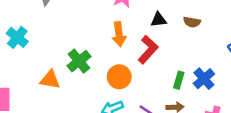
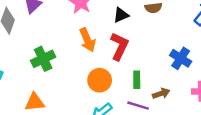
green cross: (79, 61) -> (43, 59), moved, turned 30
green rectangle: (179, 80) -> (137, 80), moved

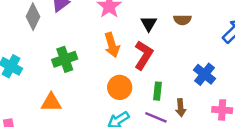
black triangle: (121, 15) -> (149, 24), turned -42
brown arrow: (161, 93) -> (181, 108), turned 98

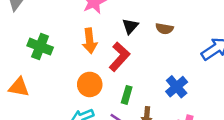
green cross: (65, 59) -> (40, 47), turned 30

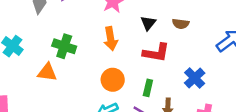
red L-shape: (119, 57) -> (156, 53), moved, turned 60
orange triangle: (19, 87) -> (47, 72), moved

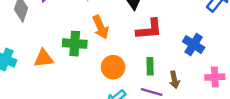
green cross: (64, 46) -> (75, 44), moved
orange triangle: (47, 72) -> (44, 58), moved

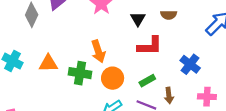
orange arrow: (101, 27) -> (98, 51), moved
green cross: (75, 44) -> (80, 73), moved
green rectangle: (150, 66) -> (147, 81), turned 56

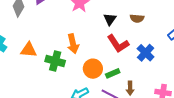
red L-shape: (150, 46) -> (118, 44), turned 50
blue cross: (190, 64) -> (146, 53), moved
orange circle: (113, 78) -> (93, 69), moved

